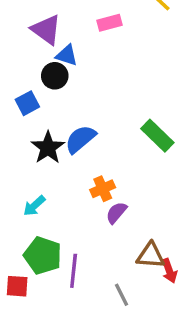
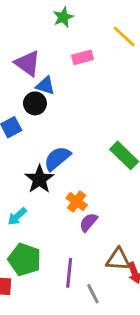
black star: (48, 148) -> (39, 179), moved
orange cross: (103, 189) -> (77, 202), turned -30
purple line: (74, 271) -> (69, 273), moved

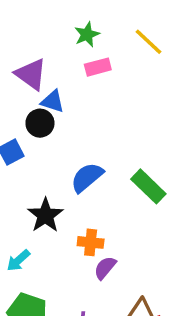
green star: (63, 17) -> (87, 35), moved
blue semicircle: (57, 158) -> (87, 177), moved
orange cross: (77, 202) -> (91, 242), turned -30

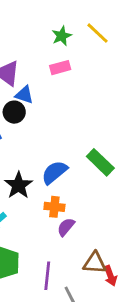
green star: (87, 35) -> (62, 36), moved
yellow line: (148, 42) -> (97, 33), moved
blue semicircle: (87, 177) -> (54, 172), moved

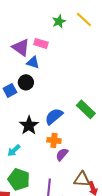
pink rectangle: (60, 68) -> (41, 43), moved, turned 32
black circle: (14, 112) -> (26, 82), moved

